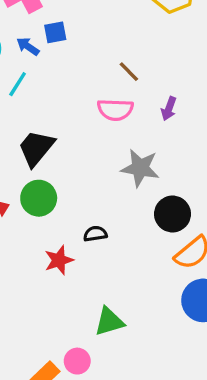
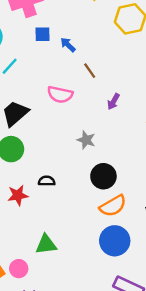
blue arrow: (28, 46) -> (68, 45), moved
pink semicircle: (115, 110) -> (60, 94), moved
gray star: (140, 168) -> (86, 140), size x0.7

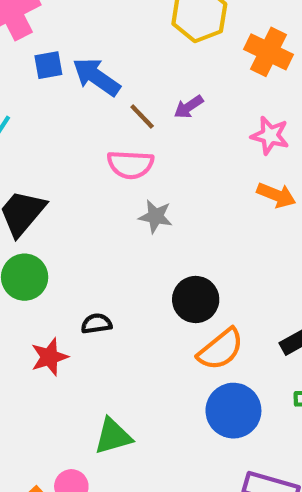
blue arrow: (68, 45) -> (96, 77), size x1.6
pink semicircle: (60, 94) -> (130, 165), moved
purple arrow: (113, 101) -> (189, 107), moved, turned 35
gray star: (86, 140) -> (156, 216), moved

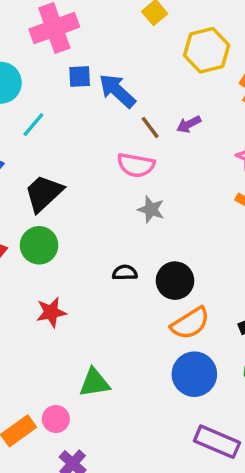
black semicircle: (96, 324) -> (125, 273), moved

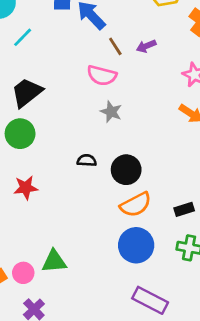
green triangle: (94, 383) -> (54, 261), moved

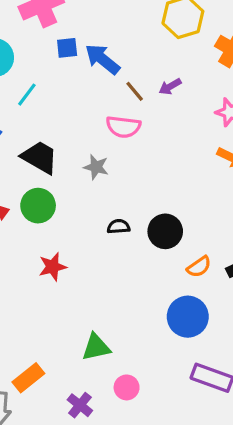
black trapezoid: (27, 92) -> (40, 157), turned 76
gray star: (111, 112) -> (96, 167), moved
orange semicircle: (136, 205) -> (199, 267), moved, size x0.7
pink circle: (23, 273) -> (127, 387), moved

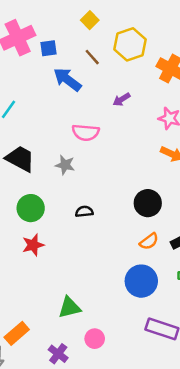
blue square: (67, 48) -> (49, 48), moved
brown line: (135, 91) -> (92, 57), moved
green circle: (38, 206) -> (31, 208), moved
black circle: (165, 231) -> (148, 203), moved

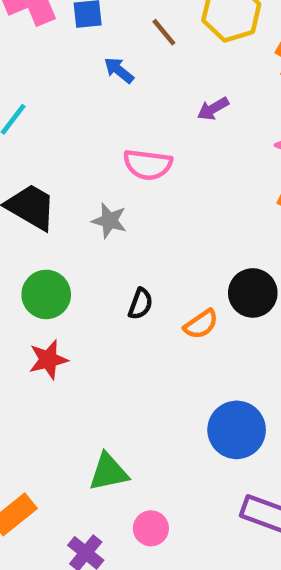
blue arrow: (67, 79) -> (119, 70), size x0.6
black semicircle: (84, 211) -> (140, 304), turned 114
orange semicircle: (149, 241) -> (201, 324), moved

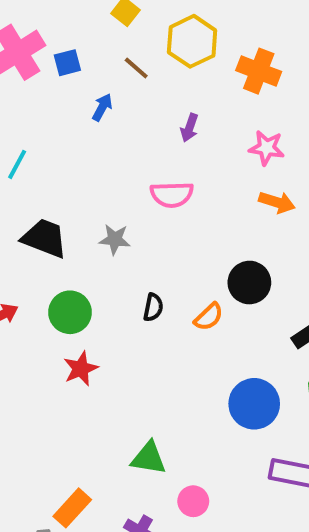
blue arrow: (119, 70) -> (102, 107), turned 88
purple arrow: (213, 109) -> (189, 128), turned -32
pink semicircle: (148, 165) -> (172, 195), moved
green triangle: (108, 472) -> (149, 458), turned 30

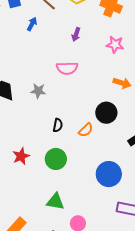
orange arrow: (277, 202) -> (122, 83), moved
green circle: (70, 312) -> (56, 159), moved

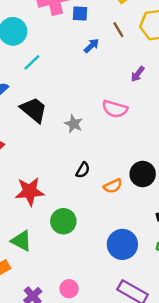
red star: (21, 156) -> (30, 191), size x1.4
green circle: (56, 159) -> (63, 221), moved
green triangle: (55, 202) -> (21, 241), moved

